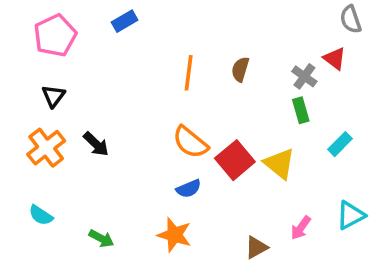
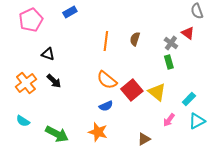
black triangle: (53, 96) -> (48, 54), moved, turned -48
cyan rectangle: (340, 144) -> (189, 99), moved
pink arrow: (301, 228) -> (169, 120), moved
green arrow: (101, 238) -> (57, 134), size x1.6

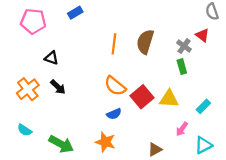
pink pentagon: (31, 20) -> (33, 21), turned 30
brown semicircle: (135, 39) -> (145, 42), size x1.6
yellow triangle: (157, 92) -> (169, 99), turned -36
cyan triangle: (197, 121) -> (203, 145), moved

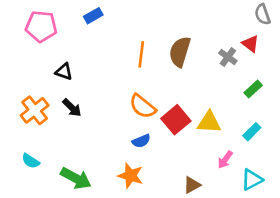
green rectangle: (182, 67) -> (253, 89), moved, turned 64

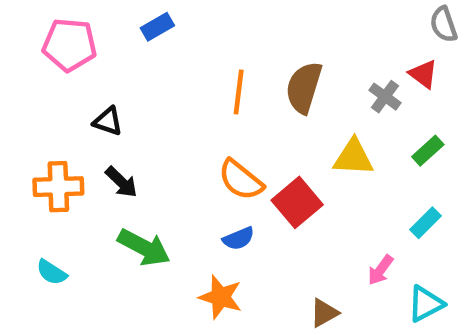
orange cross: (35, 110) -> (58, 187), turned 36
yellow triangle: (209, 122) -> (353, 157), moved
green arrow: (76, 178) -> (144, 247), moved

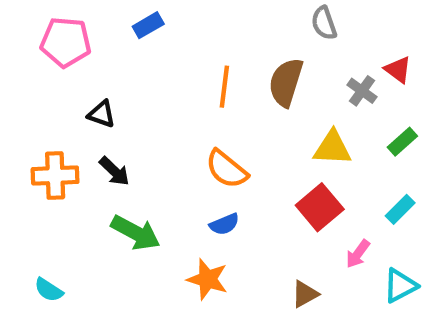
gray semicircle: (444, 24) -> (324, 23), moved
red square: (297, 202) -> (320, 207), moved
cyan semicircle: (52, 272) -> (49, 290), moved

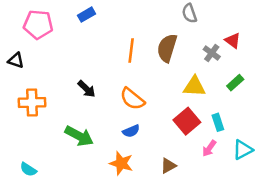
black triangle: (102, 114) -> (16, 60), moved
black arrow: (114, 171) -> (87, 89), moved
cyan rectangle: (400, 209) -> (218, 122), moved, turned -63
cyan triangle: (400, 286) -> (243, 150), moved
brown triangle: (305, 294) -> (168, 166), moved

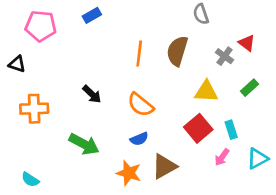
brown triangle: (168, 166) -> (164, 166), moved, size x1.5

